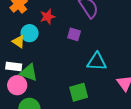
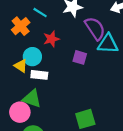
cyan triangle: (97, 62) -> (108, 44), moved
white rectangle: (14, 66) -> (39, 75), moved

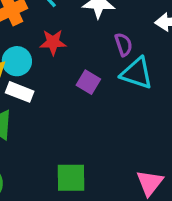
purple semicircle: (95, 28) -> (124, 44), size x0.6

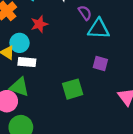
purple square: (88, 82) -> (100, 63), moved
green square: (71, 178) -> (73, 89), moved

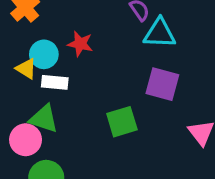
red star: (39, 24) -> (80, 44), moved, turned 30
purple square: (100, 63) -> (162, 84), size x1.5

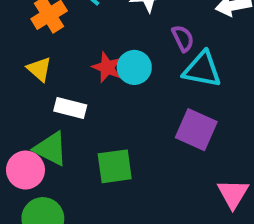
cyan circle: (44, 54) -> (134, 67), moved
yellow triangle: (26, 69) -> (39, 69), moved
green square: (122, 122) -> (115, 166), moved

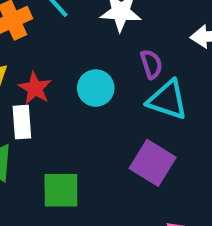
red star: (107, 67) -> (35, 88), moved
white rectangle: (70, 108) -> (22, 122), turned 64

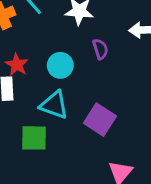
cyan triangle: (167, 100) -> (54, 105), moved

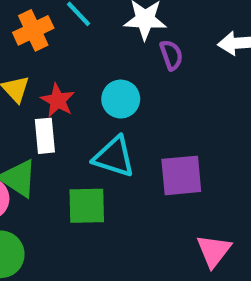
purple semicircle: (100, 49) -> (171, 55), moved
purple square: (100, 120) -> (181, 175), turned -36

